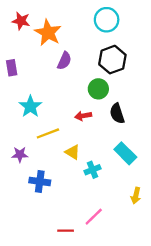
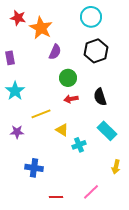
green circle: (98, 89) -> (68, 78), moved
cyan star: (30, 106) -> (15, 91), moved
blue cross: (40, 181) -> (34, 168), moved
pink line: (94, 217) -> (91, 192), moved

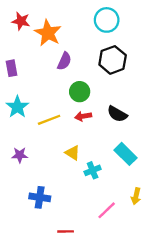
black semicircle: (100, 97) -> (117, 114), turned -42
yellow line: (41, 114) -> (49, 120), moved
pink line: (91, 192) -> (107, 210), moved

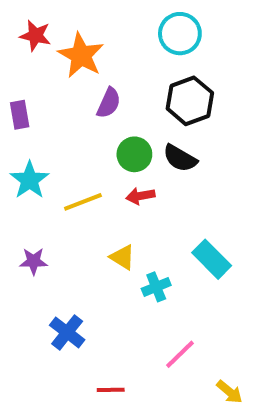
black semicircle: (117, 114) -> (180, 158), moved
yellow arrow: (136, 196) -> (229, 392), moved, turned -63
blue cross: (40, 197) -> (67, 332), turned 30

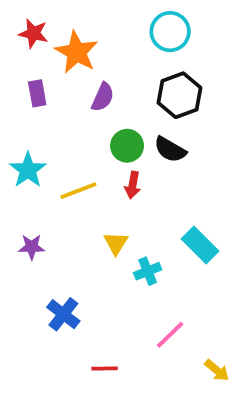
purple rectangle: (20, 115) -> (37, 93), moved
red arrow: (140, 196) -> (133, 185), turned -70
yellow triangle: (123, 257) -> (116, 243), turned 30

